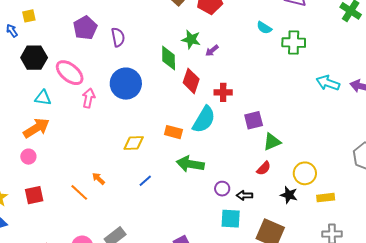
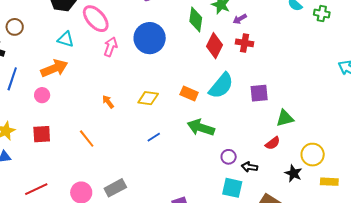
green cross: (294, 43) -> (322, 14), moved, size x0.7
red cross: (223, 92) -> (245, 43), moved
purple square: (254, 120) -> (259, 93), moved
orange arrow: (98, 179) -> (108, 102), moved

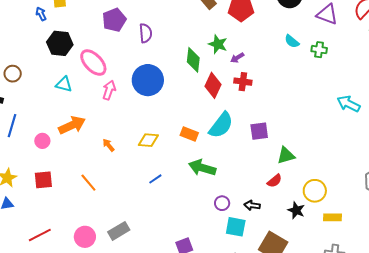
orange arrow: (54, 68) -> (72, 125), moved
purple circle: (229, 157) -> (222, 203), moved

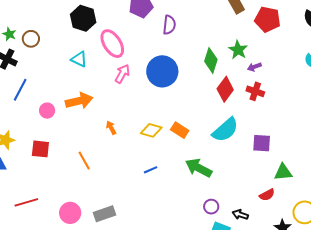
orange rectangle: (189, 134) -> (180, 130), moved

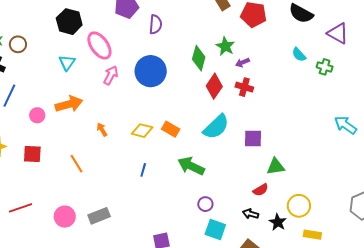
cyan triangle: (79, 59) -> (67, 63), turned 42
blue line: (151, 170) -> (143, 170), turned -48
black arrow: (240, 215) -> (251, 214), moved

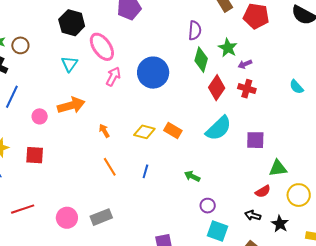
purple semicircle: (156, 24) -> (195, 30), moved
cyan semicircle: (299, 55) -> (296, 87), moved
orange line: (76, 164) -> (110, 167), moved
green arrow: (191, 166) -> (192, 176), moved, size x0.6
yellow circle: (299, 206) -> (299, 195), moved

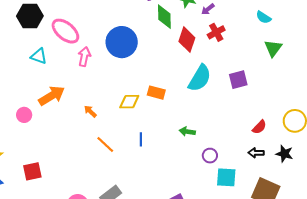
cyan triangle: (70, 64) -> (39, 56), turned -30
red cross: (247, 89) -> (216, 32), turned -30
red square: (35, 155) -> (32, 171), moved
green triangle: (278, 168) -> (273, 48), moved, turned -30

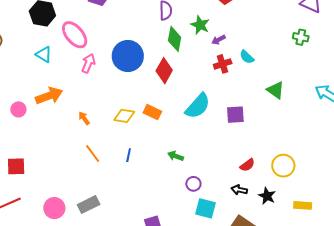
cyan semicircle: (264, 17) -> (247, 57), moved
red diamond: (187, 40) -> (164, 71), moved
green triangle: (273, 48) -> (275, 90), turned -42

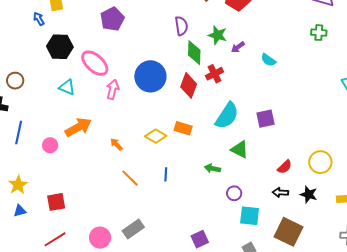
red cross: (223, 64) -> (215, 74), moved
green triangle: (275, 90) -> (240, 149), moved
yellow diamond: (124, 116) -> (156, 136), turned 30

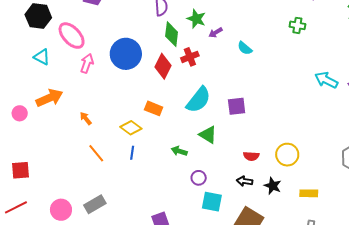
yellow diamond: (156, 136) -> (131, 128), moved
red semicircle: (285, 167) -> (251, 156), turned 42

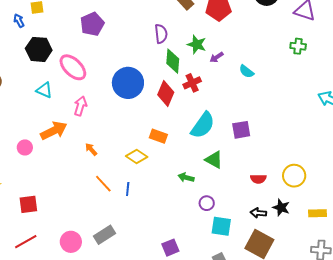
pink arrow: (87, 63) -> (80, 106), moved
blue line: (132, 153) -> (128, 189), moved
black arrow: (245, 181) -> (258, 213), moved

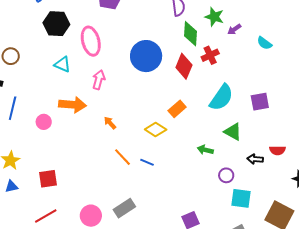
pink ellipse: (73, 67) -> (91, 41), turned 32
orange arrow: (54, 131) -> (72, 105), turned 32
orange rectangle: (158, 136) -> (177, 109), turned -60
blue line: (128, 189) -> (147, 162), turned -72
black arrow: (258, 213) -> (255, 159), moved

